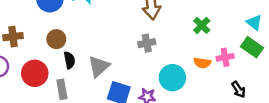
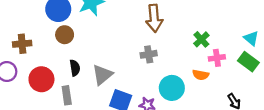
brown circle: (56, 39) -> (65, 35), moved
pink cross: (225, 57) -> (217, 58), moved

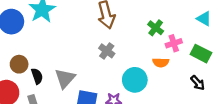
brown circle: (65, 35) -> (19, 64), moved
gray cross: (149, 54) -> (107, 51), turned -35
green rectangle: (248, 62) -> (201, 54), moved

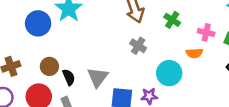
green cross: (156, 28) -> (172, 20), moved
pink cross: (174, 43) -> (206, 32), turned 35

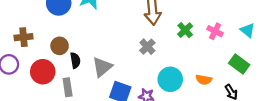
pink cross: (206, 32) -> (215, 31), moved
orange semicircle: (194, 53) -> (204, 80), moved

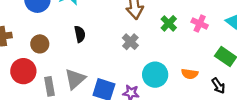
black semicircle: (75, 60) -> (80, 34), moved
gray triangle: (102, 67) -> (75, 79), moved

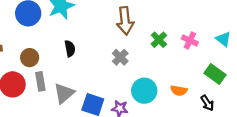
gray rectangle: (49, 86) -> (40, 81), moved

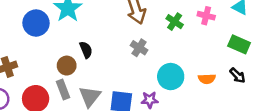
brown circle: (30, 58) -> (67, 66), moved
orange semicircle: (179, 91) -> (207, 79), moved

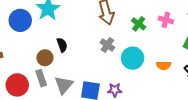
cyan circle: (171, 77) -> (133, 58), moved
orange semicircle: (207, 79) -> (164, 65), moved

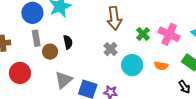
pink cross: (166, 20) -> (169, 34), size x1.5
orange semicircle: (164, 65) -> (161, 66), moved
gray rectangle: (41, 78) -> (36, 38), moved

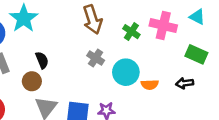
brown circle: (50, 52) -> (32, 81), moved
orange semicircle: (161, 66) -> (150, 85), moved
black arrow: (184, 87) -> (185, 83), moved, turned 128

